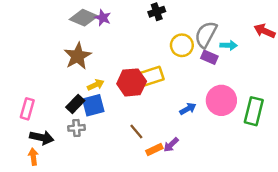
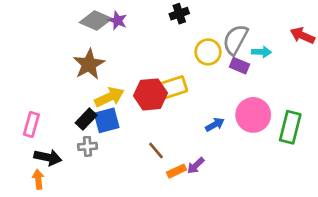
yellow arrow: (96, 85) -> (109, 97), size x1.5

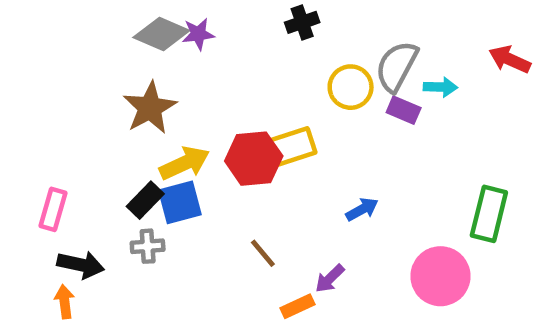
purple star: (118, 20) -> (198, 34), turned -30
pink circle: (253, 115) -> (440, 276), moved
orange rectangle: (176, 171) -> (297, 306), moved

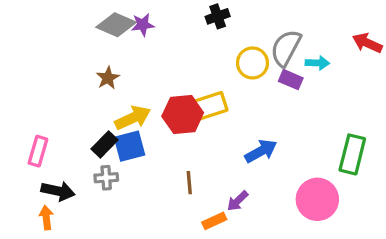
brown star: (150, 108) -> (108, 78), size x0.6
blue arrow: (362, 209) -> (261, 151), size x1.4
brown line: (263, 253) -> (189, 183), turned 35

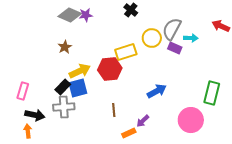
black cross: (218, 16) -> (131, 10), turned -32
yellow rectangle: (209, 106) -> (126, 52), moved
gray cross: (106, 178) -> (64, 107), size x1.5

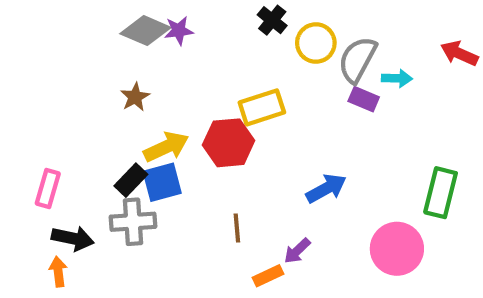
yellow circle: (152, 38) -> (316, 43), moved

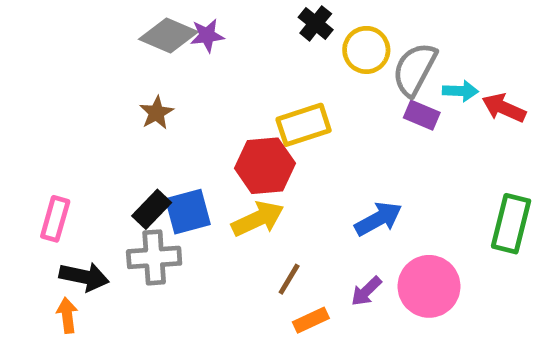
red arrow: (459, 53) -> (504, 108), moved
yellow arrow: (166, 147) -> (258, 219), moved
brown line: (237, 228) -> (289, 279), moved, turned 36
pink circle: (397, 249) -> (429, 286), moved
purple arrow: (297, 251) -> (366, 291), moved

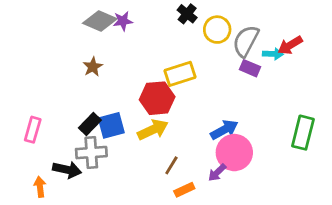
red arrow: (504, 108) -> (290, 45), moved, turned -55
black arrow: (84, 277) -> (67, 170), moved
pink circle: (429, 286) -> (234, 153), moved

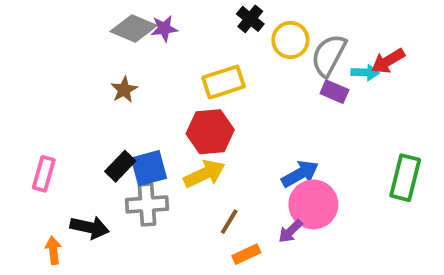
yellow rectangle: (180, 74) -> (223, 82), moved
gray cross: (91, 153) -> (147, 204), moved

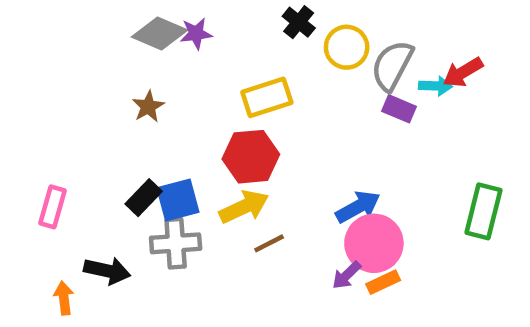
brown line: (229, 222) -> (269, 243), moved, turned 32
orange rectangle: (246, 254) -> (383, 282), moved

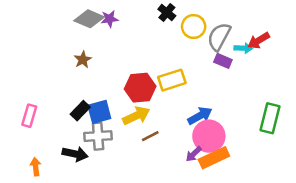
yellow rectangle: (267, 97) -> (172, 80), moved
black arrow: (107, 271) -> (75, 154), moved
orange rectangle: (383, 282) -> (214, 158), size x1.6

